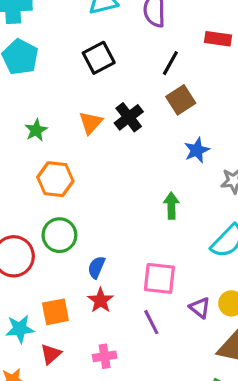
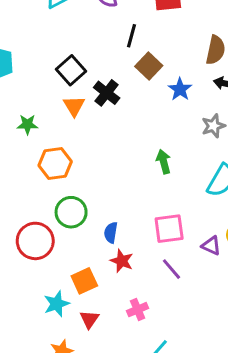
black square: (99, 58) -> (71, 70), moved
green star: (36, 130) -> (27, 124), turned -30
blue star: (197, 150) -> (180, 89), moved

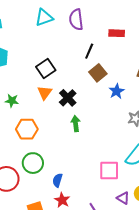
black cross: (107, 93) -> (68, 98), moved
green arrow: (164, 162) -> (76, 124), moved
pink square: (169, 229) -> (109, 171), moved

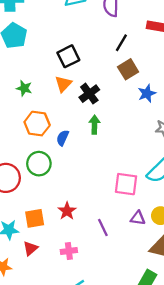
blue semicircle: (57, 180) -> (63, 138), moved
purple triangle: (123, 198) -> (138, 218), turned -32

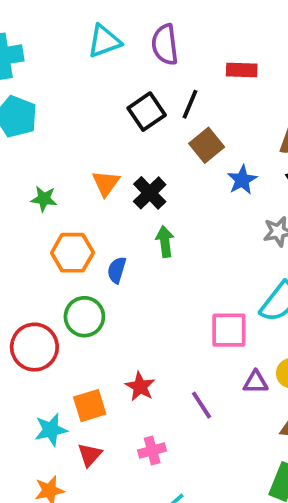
black square: (68, 56) -> (147, 112), moved

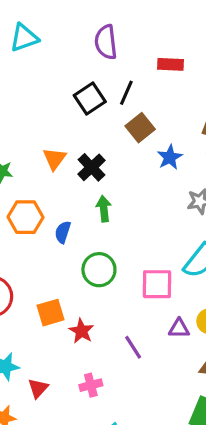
cyan triangle: (104, 41) -> (24, 38), moved
green circle: (84, 317) -> (99, 270), moved
orange square: (90, 406) -> (50, 313), moved

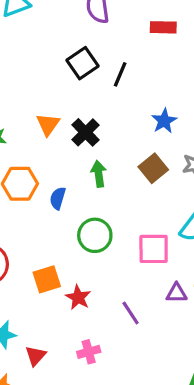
black line: (126, 93) -> (120, 74), moved
brown square: (140, 128) -> (153, 168), moved

